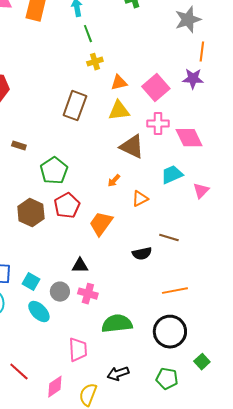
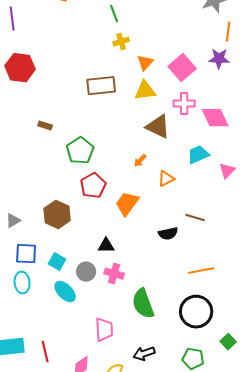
orange triangle: (119, 83) -> (145, 63), turned -36
brown rectangle: (75, 106) -> (101, 86), turned 64
brown hexagon: (31, 213) -> (57, 215), moved
green semicircle: (117, 324) -> (143, 304), turned -104
red line: (19, 372) -> (45, 352), turned 35

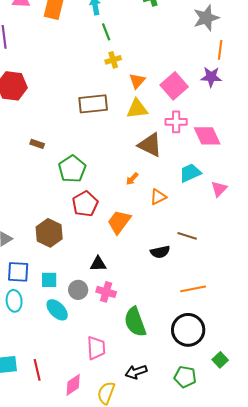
cyan square: (57, 262) -> (49, 280), turned -30

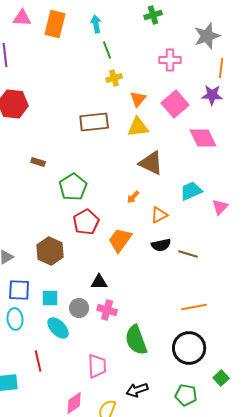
pink cross: (176, 122) -> (170, 60), moved
pink diamond: (207, 136) -> (203, 138), moved
black semicircle: (160, 252) -> (161, 245), moved
red line: (37, 370) -> (38, 361), moved

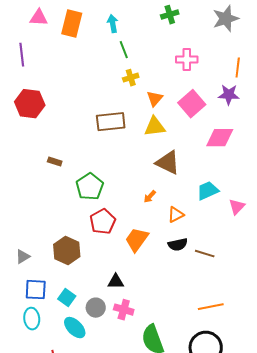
gray star: (207, 36) -> (226, 19), moved
pink diamond: (203, 138) -> (220, 138), turned -64
cyan square: (50, 298) -> (67, 298), turned 36

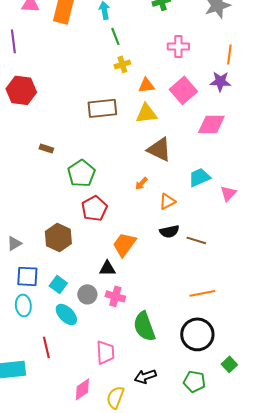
orange triangle: (155, 99) -> (146, 85), turned 42
orange trapezoid: (137, 240) -> (124, 244), moved

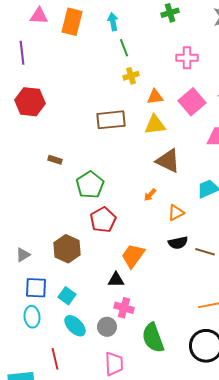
gray circle: (87, 294) -> (107, 327), moved

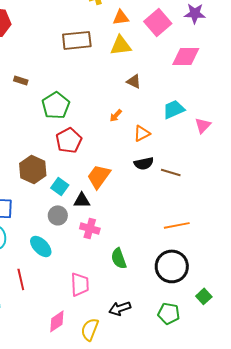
brown triangle: (168, 161) -> (134, 81), size x0.6
cyan square: (67, 296) -> (60, 186), moved
gray circle: (107, 327) -> (58, 215), moved
green semicircle: (153, 338) -> (119, 258), size x0.7

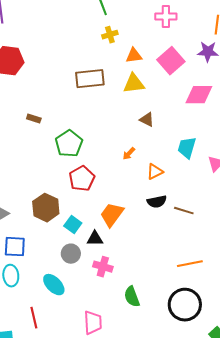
cyan trapezoid: (174, 109) -> (187, 148), turned -50

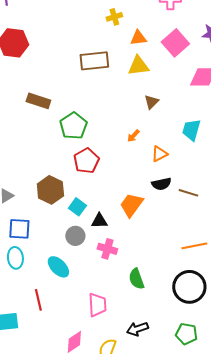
brown rectangle: (34, 119) -> (38, 101), size x1.6
brown triangle: (147, 120) -> (151, 102), turned 49
orange trapezoid: (112, 215) -> (131, 205), moved

